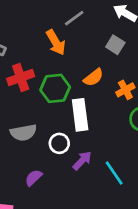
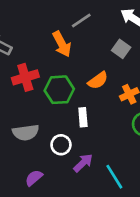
white rectangle: (80, 115) -> (83, 117), size x0.6

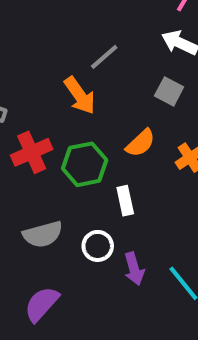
purple arrow: (83, 163) -> (134, 269), turned 125
purple semicircle: (34, 178) -> (42, 304), moved, size x1.4

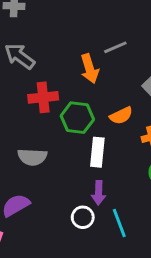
white rectangle: (125, 201) -> (97, 152), size x1.4
white circle: (98, 246) -> (83, 217), moved
purple arrow: (134, 269) -> (99, 193), moved

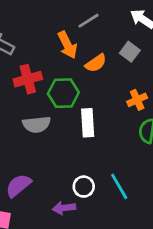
orange semicircle: (121, 116) -> (96, 63), moved
gray semicircle: (32, 157) -> (37, 124), moved
purple arrow: (99, 193) -> (64, 208), moved, turned 90

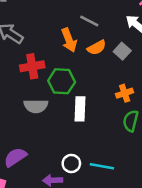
gray line: (88, 21) -> (89, 21), turned 54
orange semicircle: (96, 63) -> (97, 48), moved
cyan line: (119, 186) -> (102, 166), turned -55

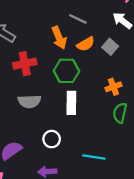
green hexagon: (62, 81) -> (66, 71), moved
white circle: (71, 163) -> (52, 139), moved

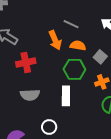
orange semicircle: (86, 44) -> (78, 46), turned -140
gray square: (110, 47) -> (100, 57), moved
green hexagon: (66, 71) -> (74, 69), moved

